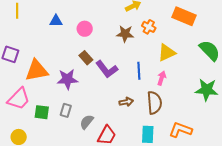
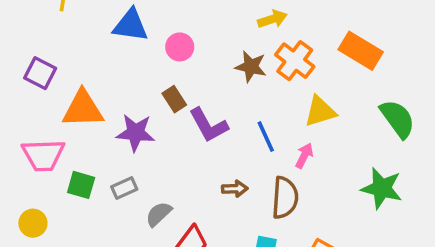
blue triangle: (56, 21) -> (131, 25), size x1.5
orange cross: (149, 27) -> (295, 61), size x1.5
blue line: (139, 71) -> (266, 137), turned -30
pink trapezoid: (19, 99) -> (43, 155), turned 35
gray rectangle: (66, 110) -> (124, 188), turned 40

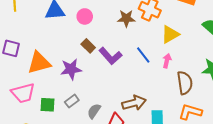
brown arrow: (235, 189) -> (134, 103), moved, size x1.6
brown semicircle: (285, 198) -> (185, 83), moved

